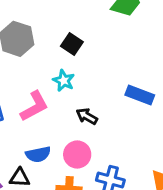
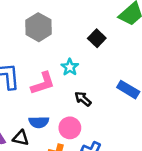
black square: (72, 44) -> (97, 38), moved

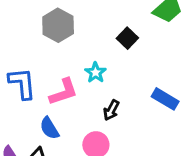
black arrow: (83, 99) -> (111, 110), turned -102
blue semicircle: (39, 122) -> (49, 128), moved, turned 60

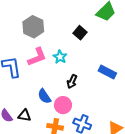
pink L-shape: (64, 92) -> (37, 57), moved
blue semicircle: (49, 128) -> (44, 96), moved

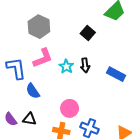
cyan star: (60, 57) -> (66, 66), moved
black arrow: (72, 81) -> (85, 65), moved, turned -32
blue semicircle: (44, 96) -> (33, 91), moved

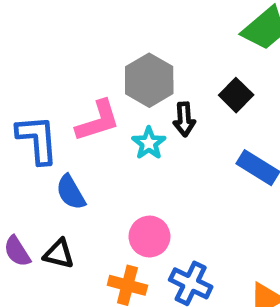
gray hexagon: (39, 27) -> (149, 80), moved
black square: (88, 33) -> (236, 95), moved
black arrow: (85, 65) -> (184, 119), moved

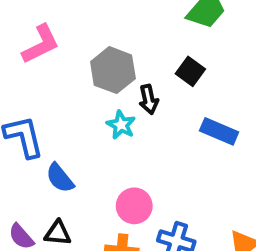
pink L-shape: (98, 121) -> (41, 44), moved

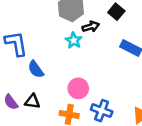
black arrow: (149, 99) -> (91, 27), turned -98

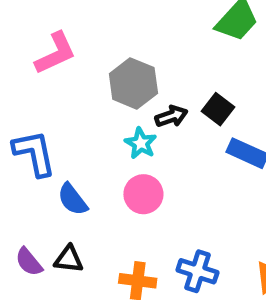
black square: (116, 12) -> (218, 109), moved
pink circle: (78, 88) -> (143, 194), moved

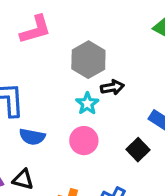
black square: (218, 109) -> (138, 150), moved
blue semicircle: (73, 199) -> (32, 137), turned -50

